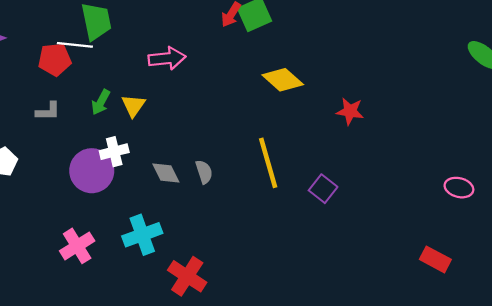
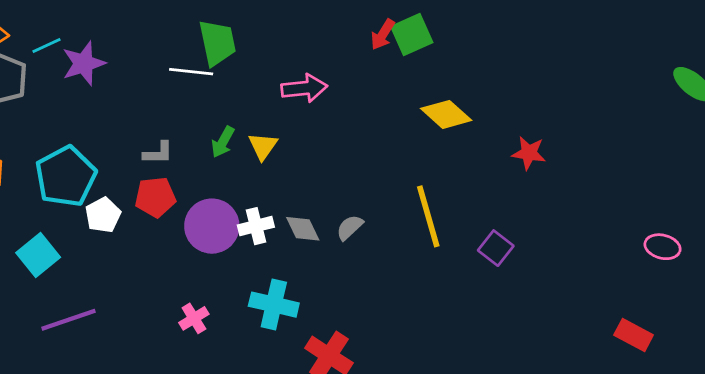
red pentagon: (55, 60) -> (155, 197), moved
white cross: (114, 152) -> (256, 226), moved
gray semicircle: (204, 172) -> (350, 227), turned -115
cyan cross: (142, 235) -> (274, 305), turned 33
pink cross: (77, 246) -> (194, 318), size x0.7

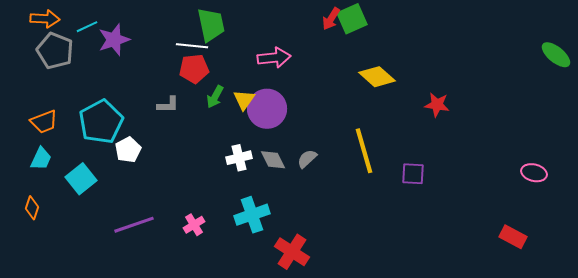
red pentagon: (155, 197) -> (194, 69), moved
purple circle: (212, 226) -> (267, 109), moved
purple square: (496, 248) -> (413, 174), turned -35
cyan cross: (274, 305) -> (252, 215), turned -32
purple line: (68, 320) -> (134, 225), moved

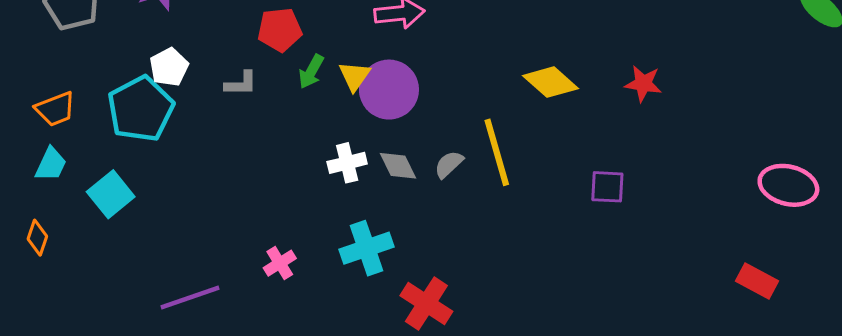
yellow diamond: (377, 77) -> (551, 82), moved
white pentagon: (128, 150) -> (169, 67), moved
yellow line: (364, 151) -> (497, 152), moved
pink ellipse: (534, 173) -> (788, 185), size x1.5
purple line: (134, 225) -> (190, 298), moved

